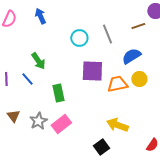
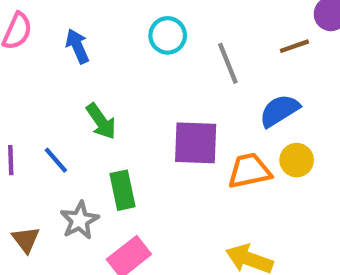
blue arrow: (40, 16) -> (77, 46), moved
cyan circle: (79, 38) -> (168, 35), moved
green arrow: (38, 61) -> (101, 121), moved
gray star: (38, 121) -> (80, 220), moved

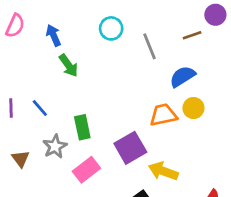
green arrow: (101, 121) -> (69, 65), moved
purple square: (196, 143) -> (130, 148), moved, turned -32

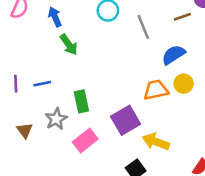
blue line: (40, 108) -> (42, 84), turned -60

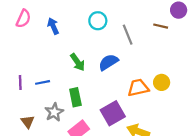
brown line: (182, 17) -> (161, 26), turned 32
green arrow: (69, 45) -> (78, 62), moved
blue semicircle: (173, 55) -> (108, 62), moved

